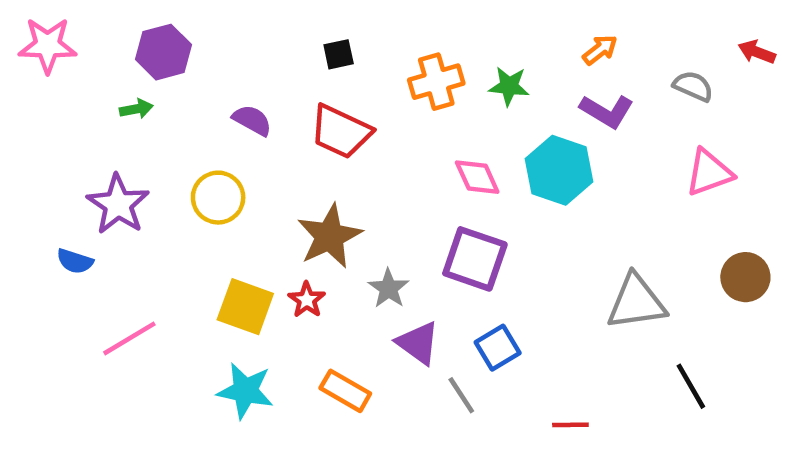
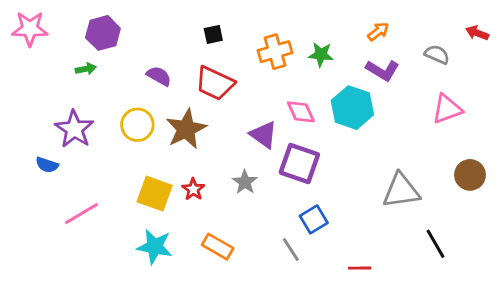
brown star: (329, 236) -> (186, 129), moved
purple triangle: (418, 343) -> (264, 135), moved

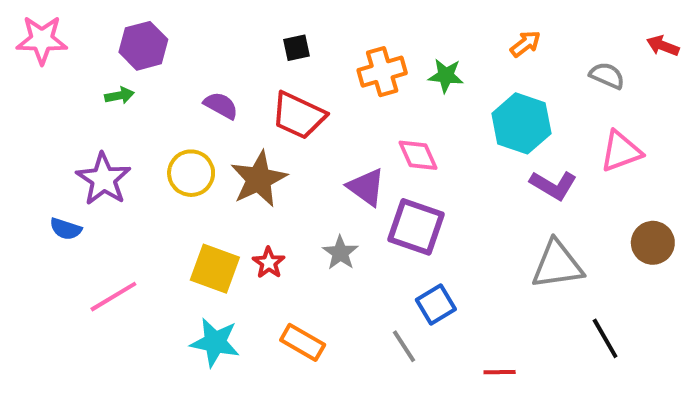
purple L-shape: (383, 70) -> (553, 185), moved
cyan hexagon: (352, 108) -> (521, 123), moved

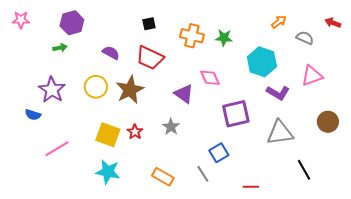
pink star: (42, 40) -> (21, 20), size x0.7
orange arrow: (525, 44) -> (279, 22), moved
orange cross: (382, 72) -> (192, 36), turned 30
purple square: (416, 227) -> (236, 114), moved, turned -32
orange rectangle: (303, 342) -> (163, 177), moved

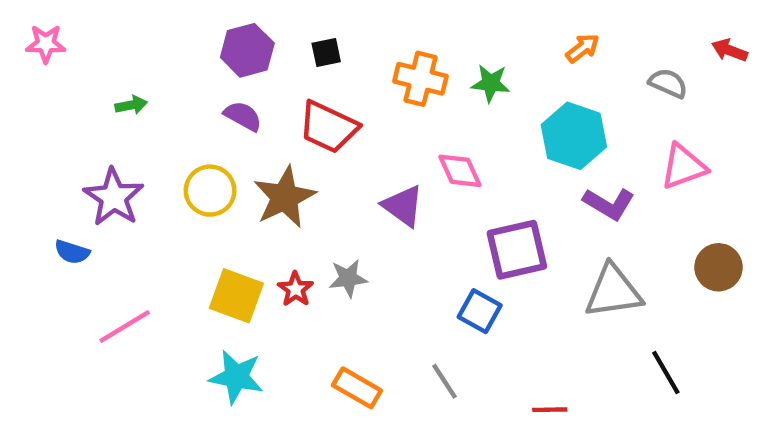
orange arrow: (279, 22) -> (583, 48), moved
purple hexagon: (72, 23) -> (247, 50), moved
gray star: (171, 127) -> (348, 278), moved, turned 30
blue square: (219, 153) -> (480, 311), moved, turned -30

